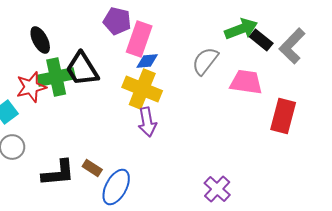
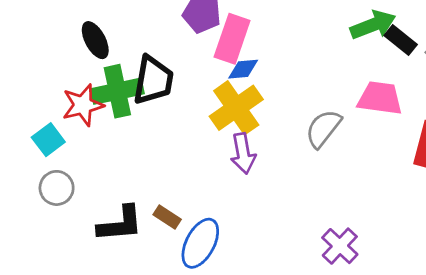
gray semicircle: (205, 61) -> (323, 129), moved
black trapezoid: (82, 69) -> (153, 80), turned -138
yellow cross: (142, 89) -> (236, 108), turned 33

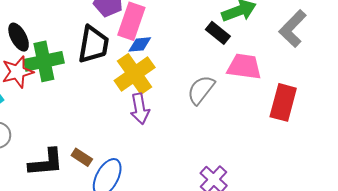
black ellipse: (95, 40) -> (19, 37), moved
black rectangle: (401, 40) -> (218, 33), moved
black trapezoid: (153, 80) -> (93, 44), moved

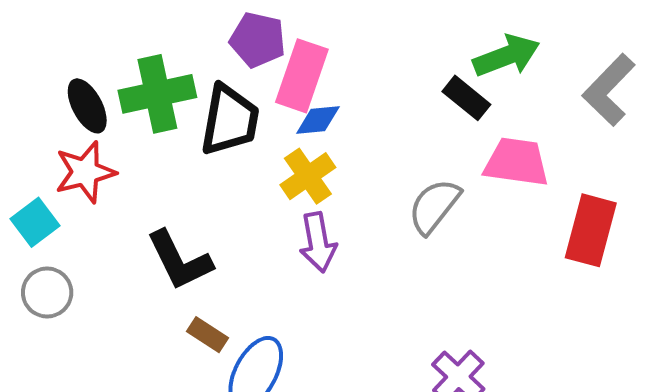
green cross: (44, 61) -> (157, 94), moved
yellow cross: (135, 74) -> (308, 176), size x0.7
black L-shape: (46, 163) -> (179, 260), moved, turned 69

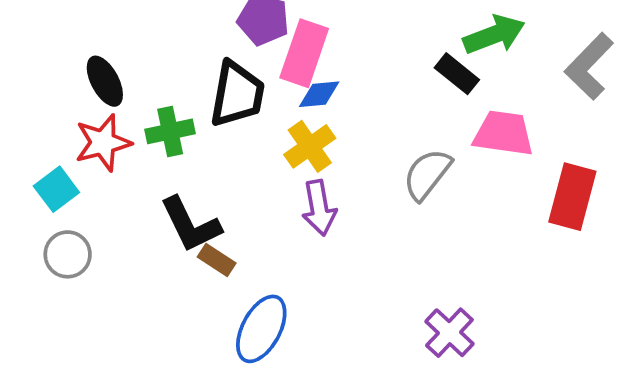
green cross: (157, 94) -> (170, 131), moved, size x0.7
brown rectangle: (208, 335) -> (217, 260), moved

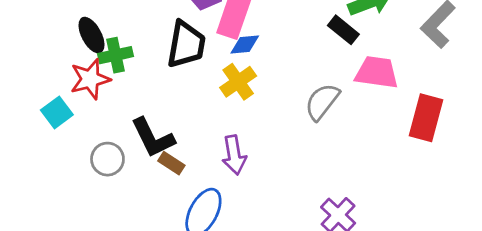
green cross: (170, 131) -> (115, 55), moved
purple arrow: (319, 208) -> (234, 155), moved
gray circle: (68, 254) -> (107, 159), moved

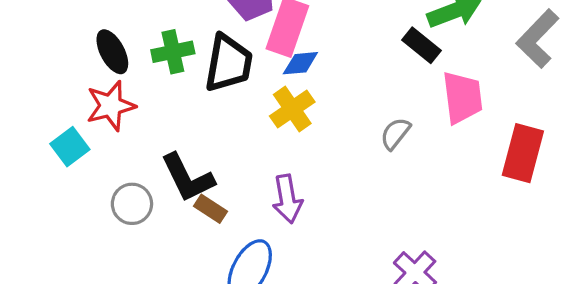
green cross: (115, 55) -> (173, 52), moved
pink trapezoid: (377, 72) -> (462, 98), turned 75
gray semicircle: (322, 102) -> (395, 134), size x0.7

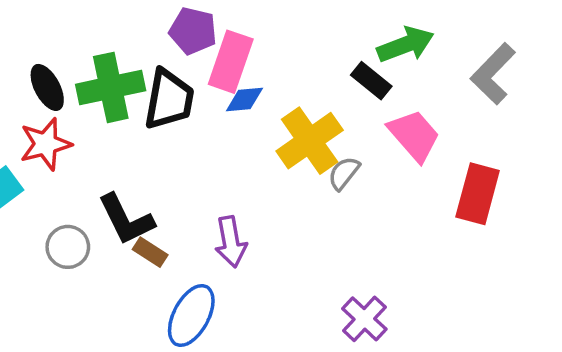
green cross: (173, 52) -> (111, 87), size x1.5
pink trapezoid: (462, 98) -> (414, 135), turned -34
yellow cross: (292, 109) -> (310, 141), moved, size x1.4

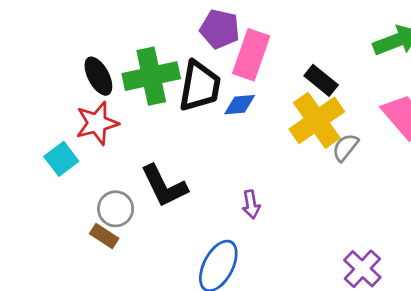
black rectangle: (371, 81) -> (321, 80), moved
blue diamond: (244, 99) -> (240, 105), moved
purple arrow: (231, 242) -> (251, 205), size x0.7
brown rectangle: (150, 252) -> (104, 236), moved

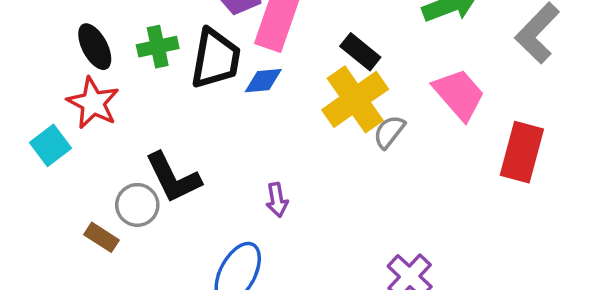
green cross: (151, 76) -> (158, 47), size x0.6
red star: (97, 123) -> (93, 103), turned -30
gray circle: (116, 209) -> (137, 205), moved

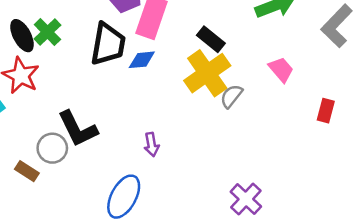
green cross: (158, 47) -> (47, 32), moved, turned -32
pink trapezoid: (459, 94) -> (281, 70), size x0.7
red rectangle: (522, 152) -> (326, 111), size x0.6

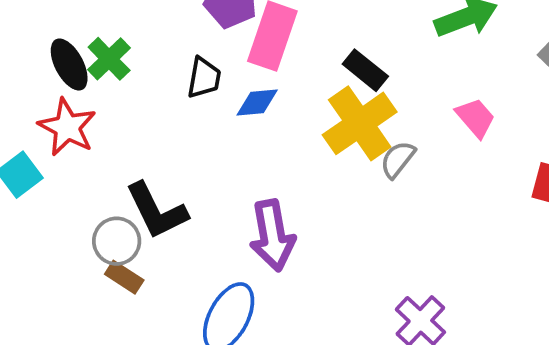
black trapezoid: (108, 44) -> (204, 78), size x0.6
purple arrow: (152, 145) -> (272, 235), size x1.8
brown rectangle: (27, 171) -> (124, 277), moved

